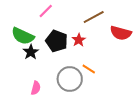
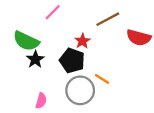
red star: (79, 40) -> (82, 41), moved
black pentagon: (57, 41) -> (72, 61), moved

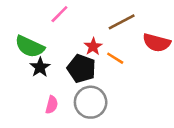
orange line: (102, 79) -> (115, 58), moved
pink semicircle: (41, 101) -> (52, 105), moved

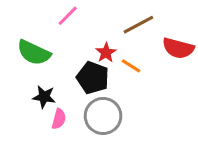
black star: (40, 67) -> (44, 97), moved, turned -30

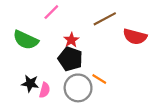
red star: (106, 53) -> (71, 40), moved
orange line: (131, 66) -> (99, 79), moved
black star: (44, 97) -> (30, 83), moved

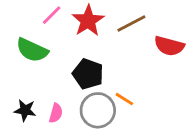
pink line: (51, 12) -> (52, 15), moved
red star: (71, 40) -> (88, 21), moved, size x1.6
black star: (30, 83) -> (25, 110), moved

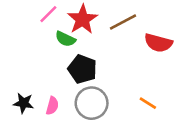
green semicircle: (32, 50) -> (65, 39), moved, size x0.7
orange line: (124, 99) -> (148, 103), moved

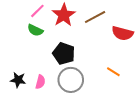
green semicircle: (65, 39) -> (35, 30), moved
orange line: (148, 103) -> (113, 72), moved

